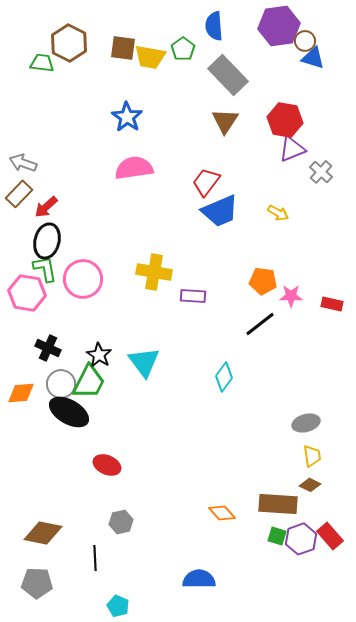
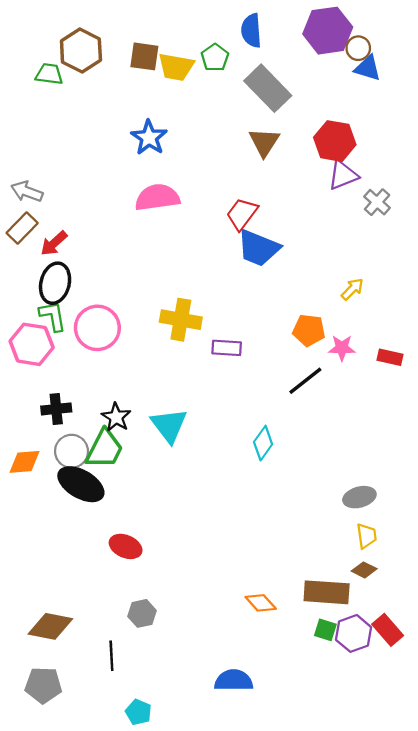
blue trapezoid: (220, 211) -> (258, 248), turned 45
yellow arrow: (278, 213) -> (352, 289), moved, turned -75
black cross: (48, 348) -> (56, 409), turned -30

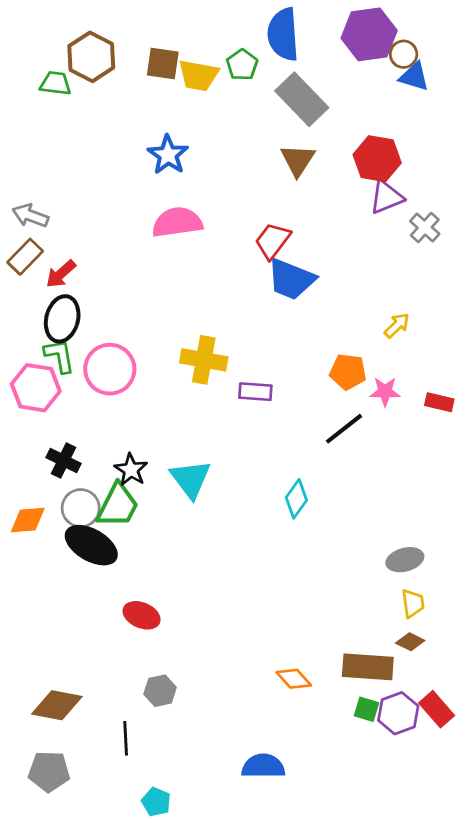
blue semicircle: (251, 31) -> (283, 34), size x1.4
black cross: (56, 409) -> (63, 460), turned 32

